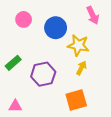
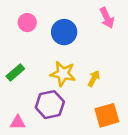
yellow star: (78, 45) -> (63, 74), moved
purple hexagon: (43, 74) -> (50, 105), moved
orange square: (76, 100) -> (107, 115), moved

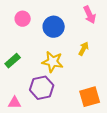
yellow arrow: (94, 78) -> (84, 49), moved

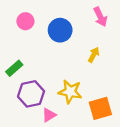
yellow star: (53, 62) -> (70, 92), moved
purple hexagon: (42, 88) -> (31, 94), moved
pink triangle: (15, 103) -> (49, 115), moved, turned -32

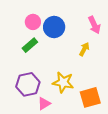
pink arrow: (100, 17) -> (94, 25), moved
pink circle: (25, 21) -> (33, 22), moved
green rectangle: (14, 68) -> (30, 45), moved

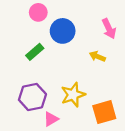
pink circle: (33, 22) -> (38, 12), moved
yellow arrow: (84, 49) -> (97, 56), turned -96
yellow star: (63, 82) -> (73, 95), turned -30

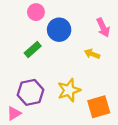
pink triangle: (51, 119) -> (14, 113), moved

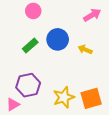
pink arrow: (103, 27) -> (92, 15), moved, turned -96
blue circle: (59, 30) -> (58, 39), moved
yellow star: (69, 90) -> (64, 97), moved

